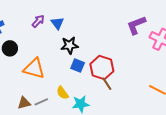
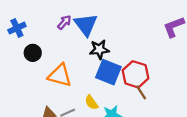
blue triangle: (57, 23) -> (86, 25), size x1.6
blue square: (78, 66) -> (108, 72), size x1.6

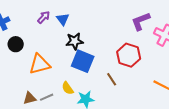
blue triangle: (86, 25) -> (63, 19), size x0.6
red hexagon: (135, 74) -> (129, 55), moved
orange triangle: (60, 75) -> (40, 64), turned -30

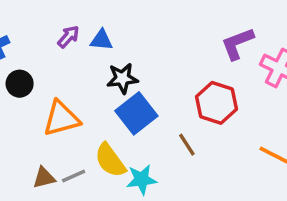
blue triangle: (63, 19) -> (101, 40), turned -48
blue square: (83, 61) -> (136, 113), turned 30
yellow semicircle: (68, 88) -> (110, 160), size x1.5

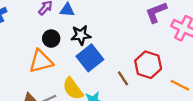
black circle: (20, 84) -> (51, 39), moved
red hexagon: (217, 103) -> (148, 65), moved

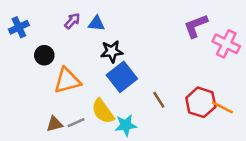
black circle: (51, 39) -> (44, 55), moved
red hexagon: (148, 65) -> (201, 102), moved

